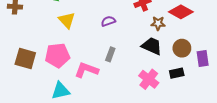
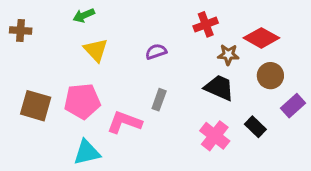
brown circle: (182, 48) -> (270, 76), moved
purple rectangle: (203, 59) -> (293, 106), turned 56
black rectangle: (177, 73) -> (255, 127), turned 56

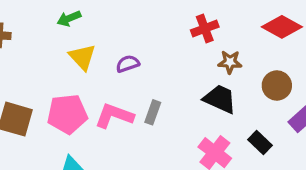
red diamond: (261, 38) -> (282, 27), moved
purple semicircle: (156, 52) -> (128, 64), moved
pink L-shape: (124, 122) -> (114, 116), moved

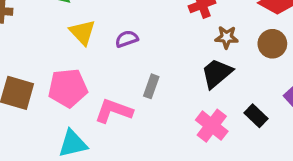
brown circle: (277, 86) -> (272, 44), moved
black trapezoid: (220, 99) -> (217, 73), turned -64
pink L-shape: (114, 116) -> (114, 111), moved

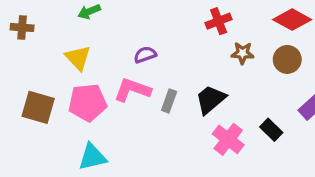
yellow triangle: (83, 32) -> (78, 58), moved
black trapezoid: (217, 73) -> (211, 99), moved
pink L-shape: (114, 111) -> (132, 90), moved

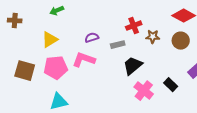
red cross: (219, 21) -> (134, 26), moved
yellow triangle: (78, 58) -> (50, 40), turned 42
gray rectangle: (169, 101) -> (118, 45), moved, turned 56

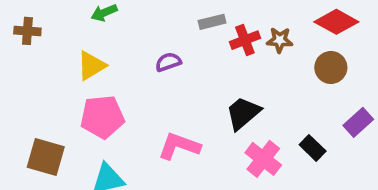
brown star: (153, 37) -> (280, 40), moved
gray rectangle: (118, 45) -> (212, 22), moved
pink L-shape: (84, 60) -> (179, 146), moved
brown square: (25, 71) -> (46, 157), moved

